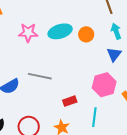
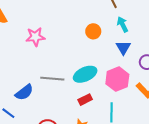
cyan ellipse: (60, 31) -> (85, 74), moved

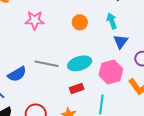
cyan arrow: (123, 25) -> (112, 21), moved
orange circle: (93, 31) -> (80, 22), moved

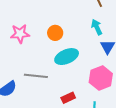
orange circle: (80, 22) -> (55, 33), moved
cyan ellipse: (80, 63) -> (67, 57), moved

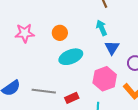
gray line: (36, 76) -> (44, 91), moved

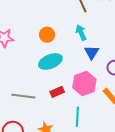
orange circle: (60, 33) -> (47, 35), moved
red rectangle: (72, 98) -> (57, 92), moved

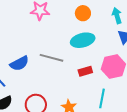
gray line: (23, 96) -> (51, 58), moved

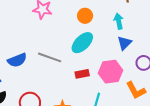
cyan ellipse: (83, 40) -> (82, 43), turned -35

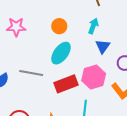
cyan arrow: (119, 21) -> (93, 26), turned 42
red rectangle: (82, 74) -> (66, 84), size x1.6

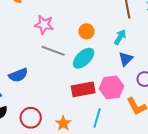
gray line: (31, 73) -> (53, 51), moved

